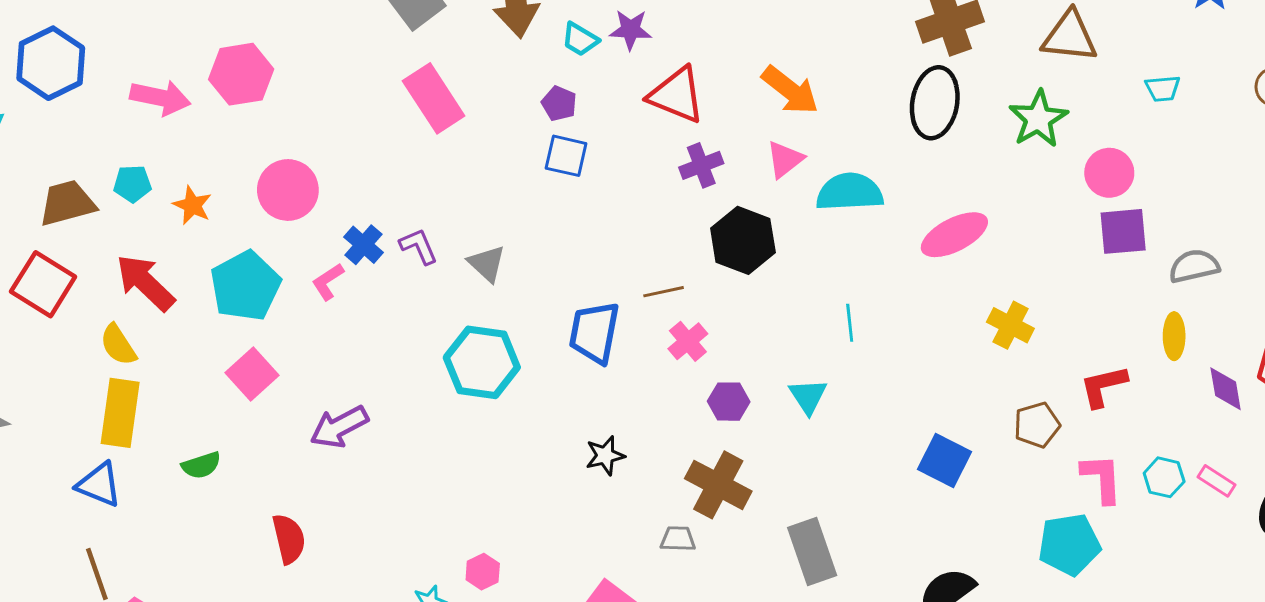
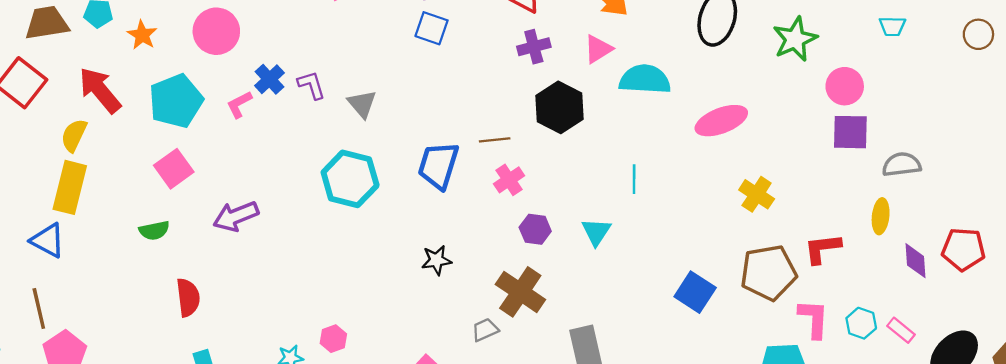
yellow semicircle: (118, 345) -> (74, 135), turned 52
brown pentagon: (1037, 425) -> (768, 273), size x1.6
green semicircle: (201, 465) -> (154, 230), moved
gray trapezoid: (678, 539) -> (485, 330), turned -32

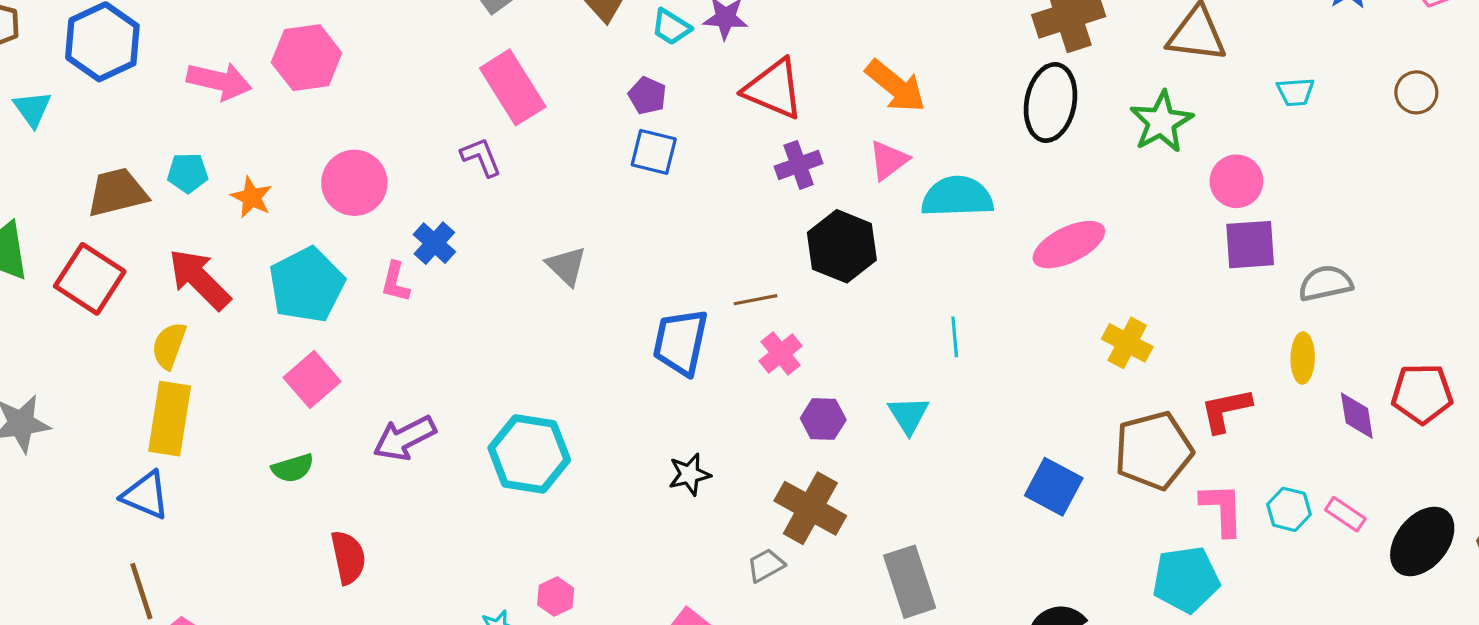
purple L-shape: (311, 85) -> (481, 157), moved
pink L-shape: (239, 104) -> (395, 282), turned -44
cyan hexagon: (350, 179) -> (529, 454), moved

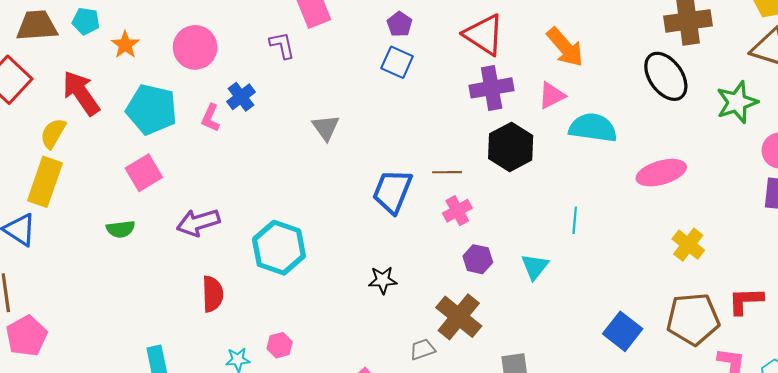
black ellipse: (1051, 102) -> (666, 76), turned -57
purple cross: (799, 165) -> (492, 88), size x1.4
cyan pentagon: (307, 285) -> (151, 109), turned 30
red semicircle: (348, 557) -> (213, 294), moved

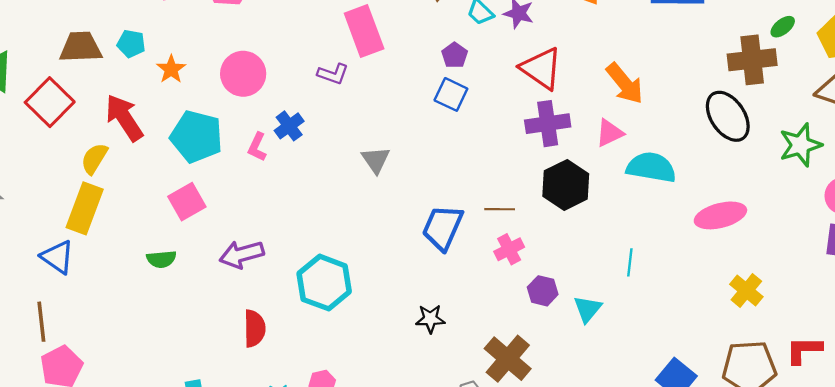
purple L-shape: (282, 45) -> (333, 74), turned 120
purple hexagon: (478, 259) -> (543, 291), moved

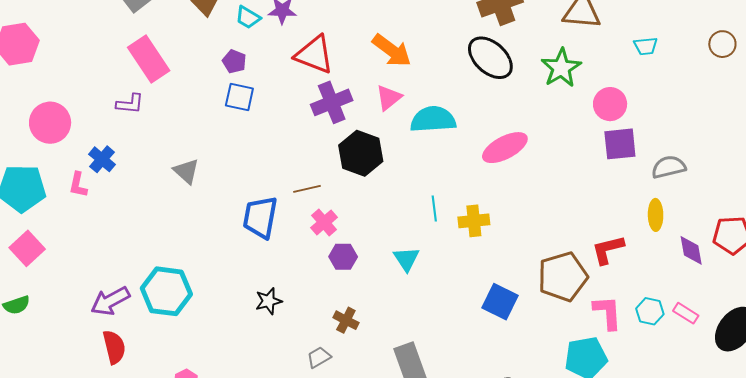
purple arrow: (242, 254) -> (110, 301), moved
yellow cross: (746, 290) -> (474, 221), moved, turned -32
purple hexagon: (543, 291) -> (343, 257), moved
brown cross: (508, 359) -> (346, 320), size x0.6

